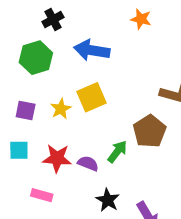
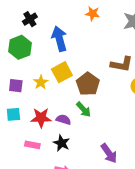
blue arrow: (92, 50) -> (59, 39), turned 70
brown pentagon: (150, 131) -> (88, 84), moved
green arrow: (117, 152) -> (84, 109), turned 105
black star: (108, 200) -> (62, 143), moved

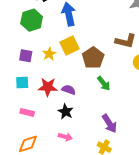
green arrow: (84, 109) -> (104, 83), moved
pink rectangle: (32, 145) -> (27, 112), moved

